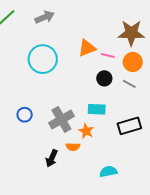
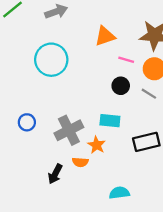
orange triangle: (87, 48) -> (105, 36), moved

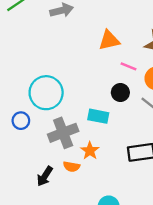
cyan circle: (51, 60) -> (46, 93), moved
cyan rectangle: (110, 121) -> (98, 116), moved

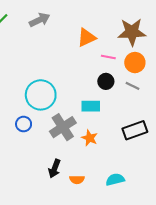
orange semicircle: (72, 167) -> (77, 180), moved

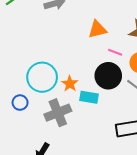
black circle: (106, 81) -> (108, 76), size x1.6
orange star: (90, 138) -> (70, 84), moved

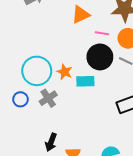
gray cross: (58, 113) -> (48, 98), moved, size x0.7

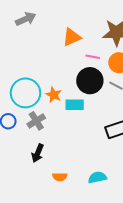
black arrow: (51, 142) -> (38, 153), moved

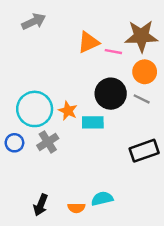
pink line: (93, 57) -> (113, 52), moved
black arrow: (38, 153) -> (41, 205), moved
cyan semicircle: (97, 177) -> (102, 199), moved

